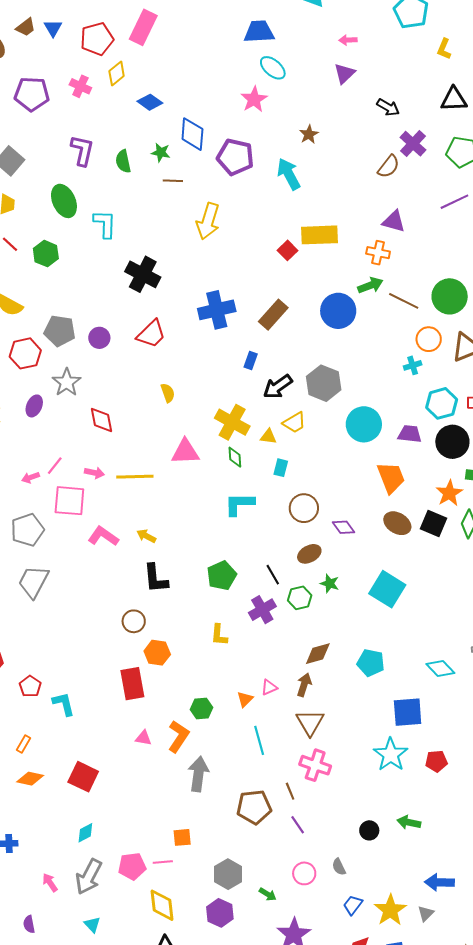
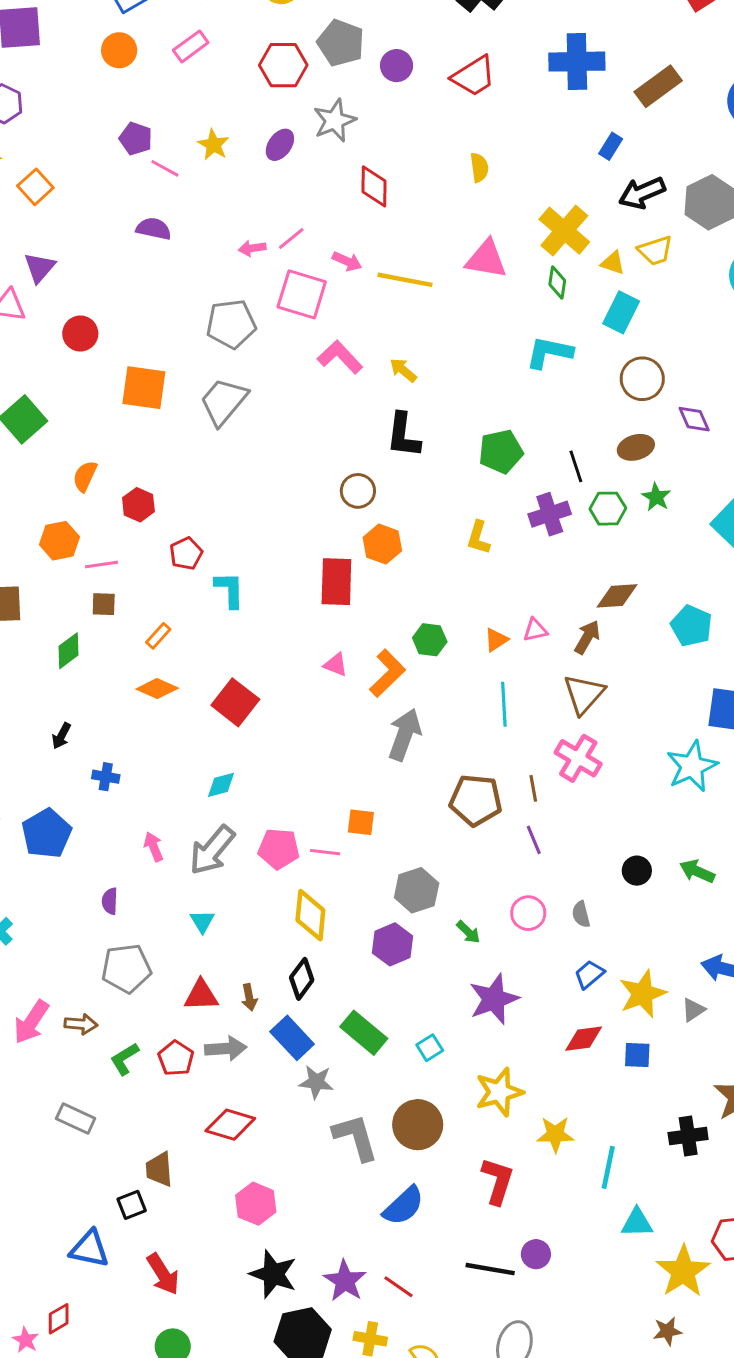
cyan rectangle: (281, 468) -> (621, 312), size x1.5

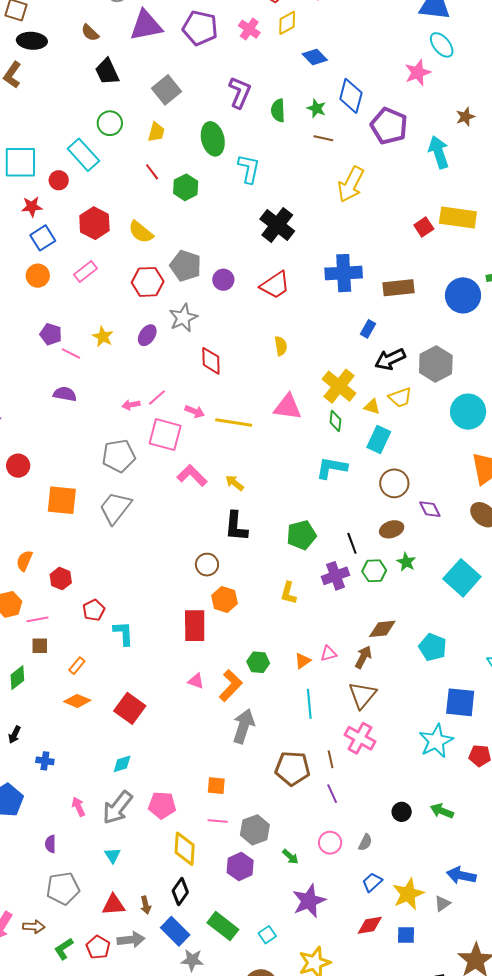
brown rectangle: (658, 86) -> (398, 288), turned 32
pink line: (325, 852) -> (218, 821), moved
gray semicircle: (581, 914) -> (365, 842), turned -138

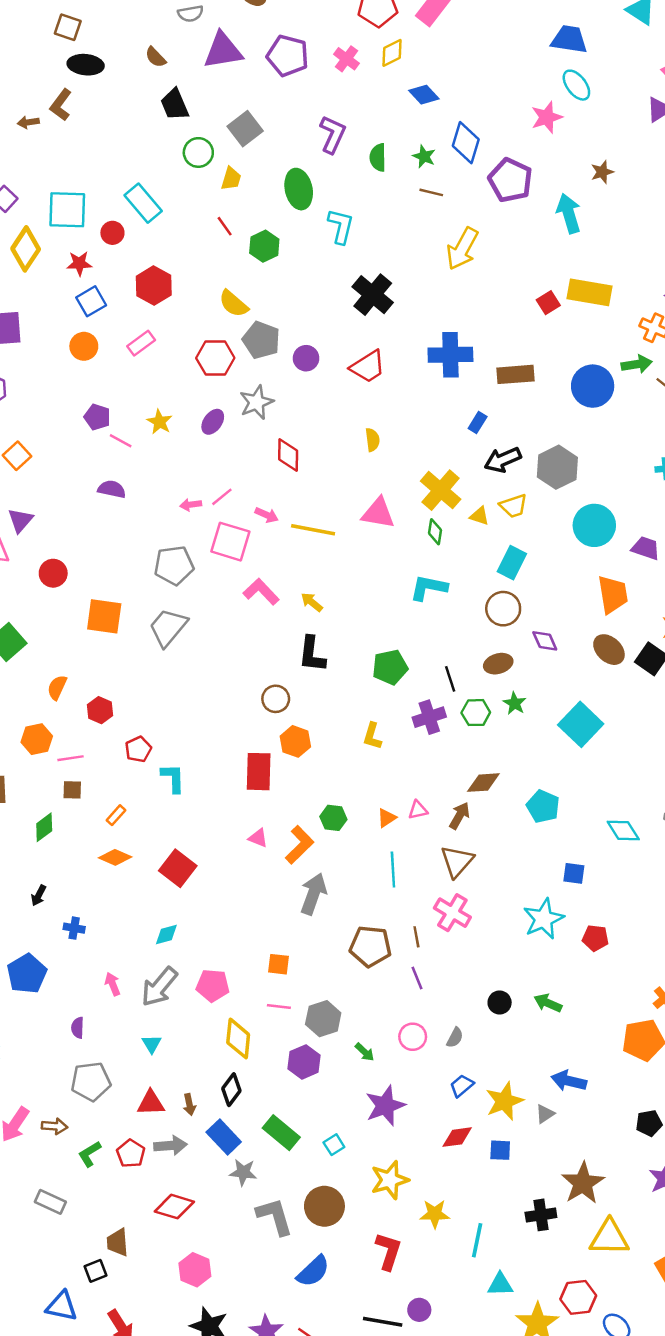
green circle: (110, 123) -> (198, 152), moved
yellow semicircle: (141, 232) -> (234, 304), moved
cyan rectangle: (379, 440) -> (512, 563), moved
blue square: (460, 702) -> (574, 873), size x0.6

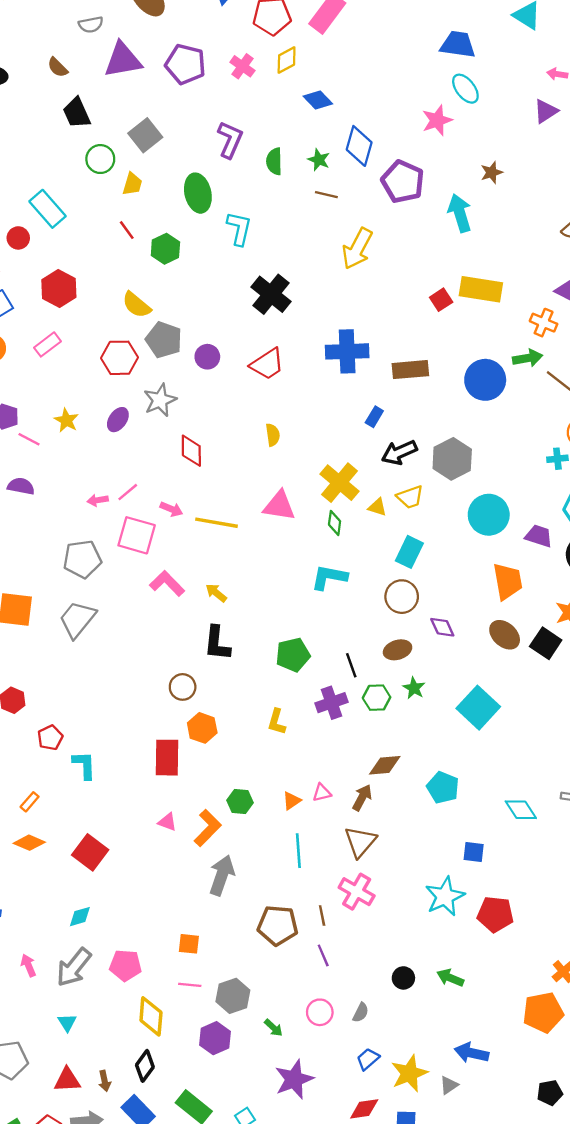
red pentagon: (595, 938) -> (495, 914), size x1.4

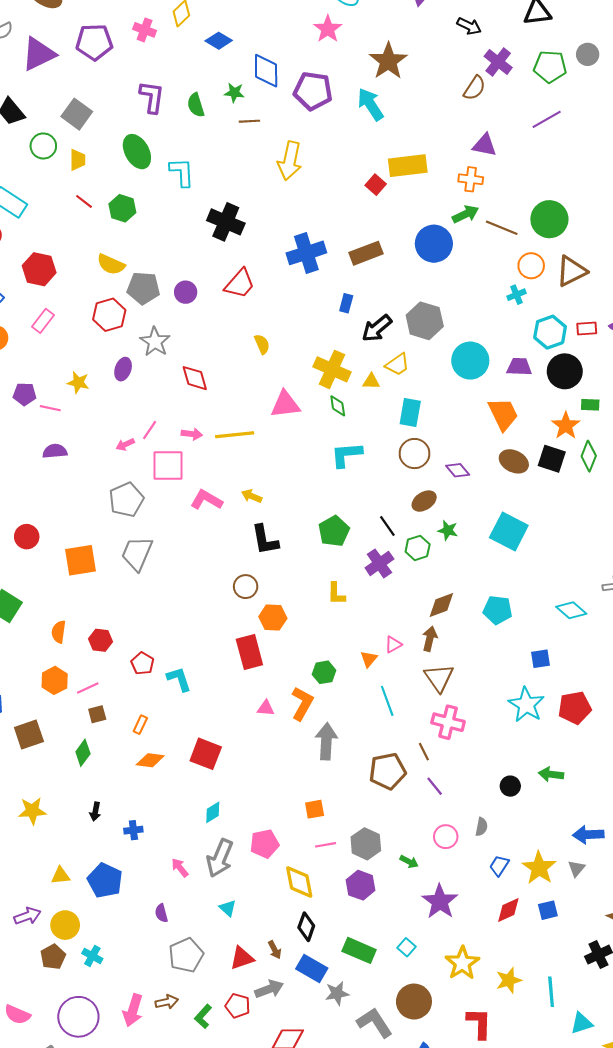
brown star: (492, 172) -> (388, 61), size x1.8

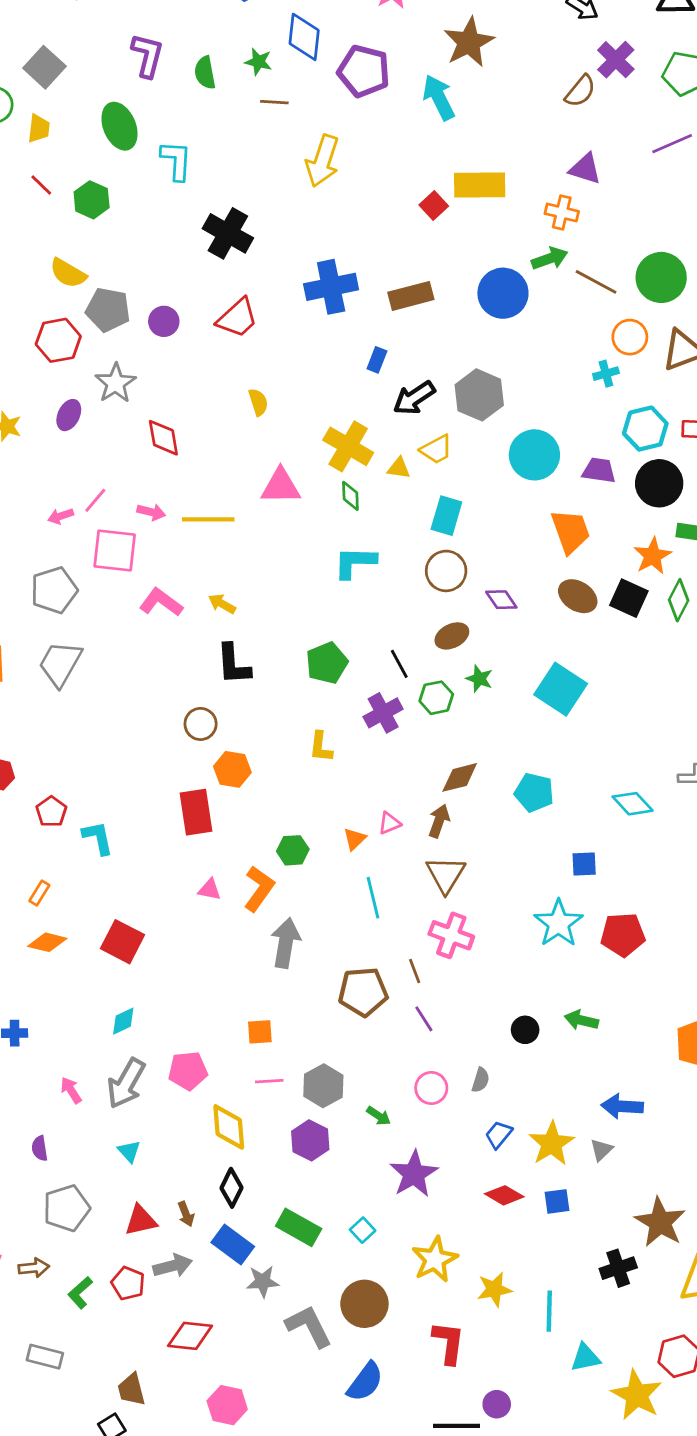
red diamond: (508, 910) -> (504, 1195), turned 48

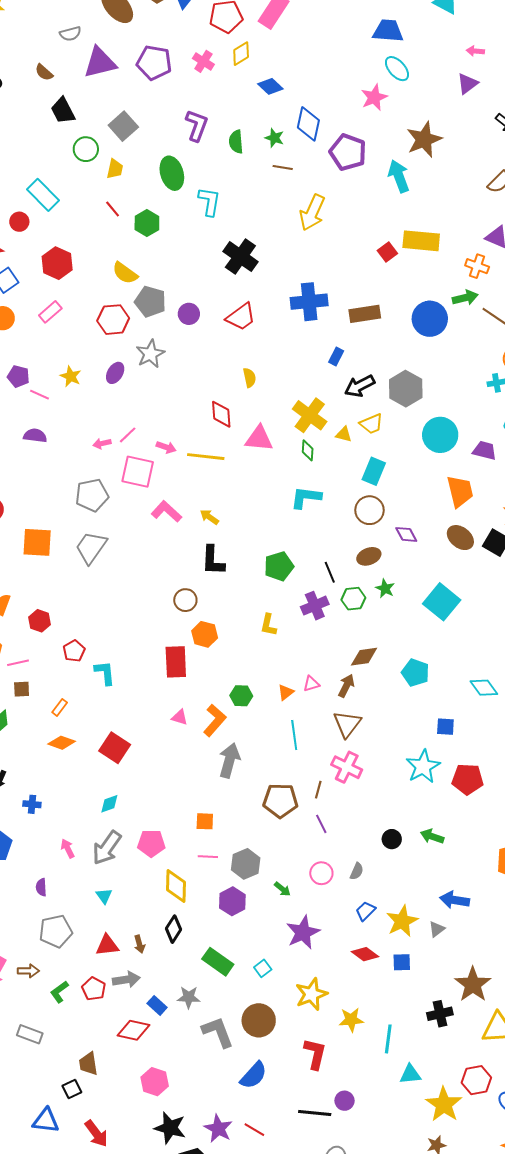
red diamond: (163, 438) -> (221, 414), moved
brown line: (415, 971) -> (318, 790), turned 30
blue rectangle: (233, 1245) -> (157, 1005), moved, size x0.7

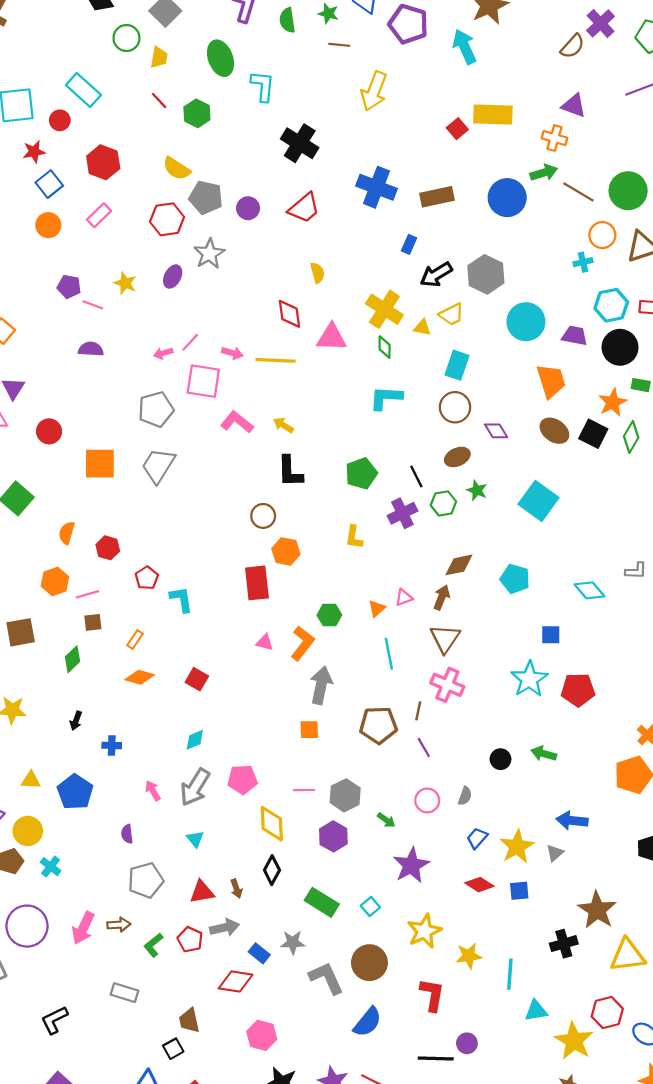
blue cross: (309, 302) -> (376, 187), turned 30
red square: (115, 748) -> (197, 679), size x0.7
orange square: (205, 821) -> (309, 730), moved

